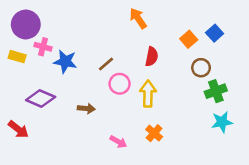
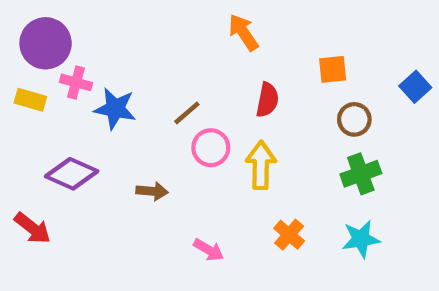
blue square: (215, 33) -> (415, 87), moved
orange square: (189, 39) -> (333, 69), turned 35
green cross: (216, 91) -> (361, 174), moved
cyan star: (222, 122) -> (361, 239), moved
orange cross: (154, 133) -> (289, 235), moved

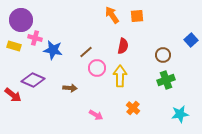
orange square: (333, 69) -> (137, 16), moved
red arrow: (32, 228) -> (13, 95), moved
cyan star: (361, 239) -> (180, 114), moved

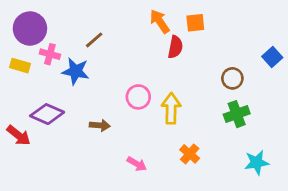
red semicircle: (123, 46) -> (175, 47), moved
brown line: (86, 52) -> (94, 40), moved

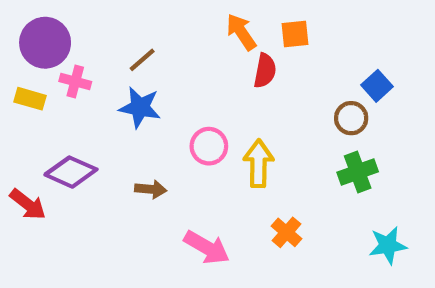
blue square: (272, 57) -> (377, 86), moved
blue star: (76, 71) -> (140, 107), moved
pink arrow: (137, 164) -> (207, 247), size x1.5

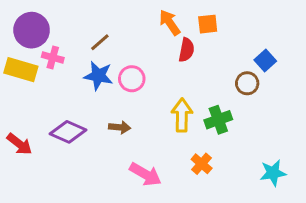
yellow rectangle: (30, 99) -> (21, 70), size x1.5
pink circle: (209, 146) -> (132, 79), moved
purple diamond: (71, 172) -> (68, 132), moved
green cross: (358, 172) -> (218, 120), moved
brown arrow: (151, 189) -> (120, 127), moved

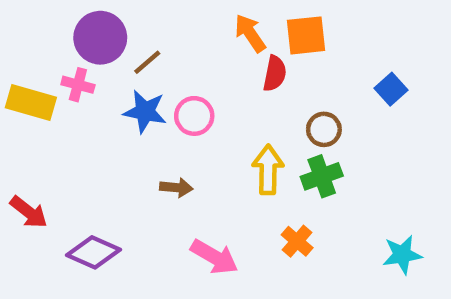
orange square: (208, 24) -> (306, 35), size x1.4
purple circle: (32, 30) -> (100, 38), moved
brown circle: (247, 83) -> (324, 129), moved
purple diamond: (68, 132) -> (94, 252), moved

